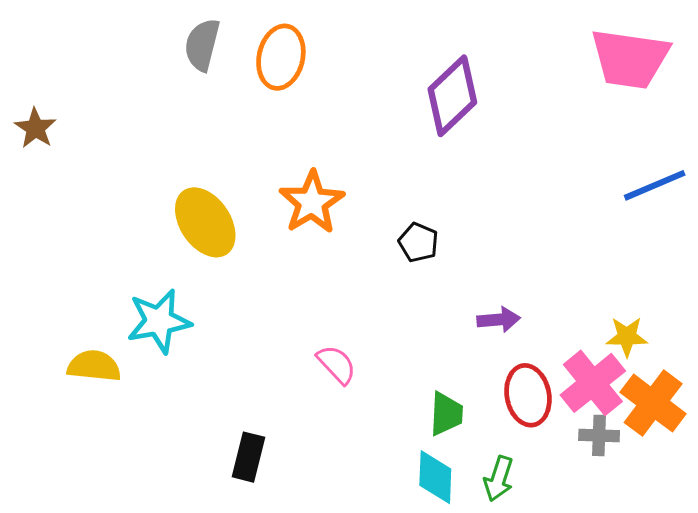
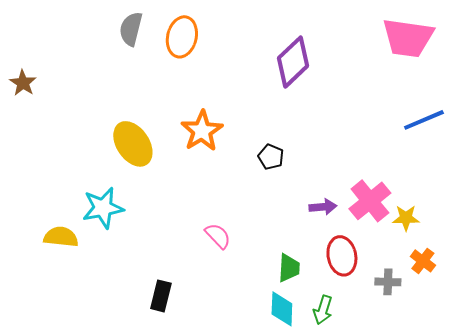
pink cross: (593, 383) -> (370, 201), moved
orange cross: (653, 403) -> (423, 261), size x0.6

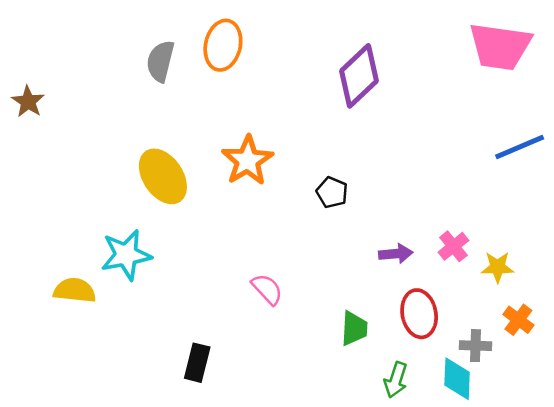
gray semicircle: (131, 29) -> (160, 61), moved
pink cross: (370, 201) -> (453, 246), size x0.6
cyan diamond: (282, 309) -> (457, 379), moved

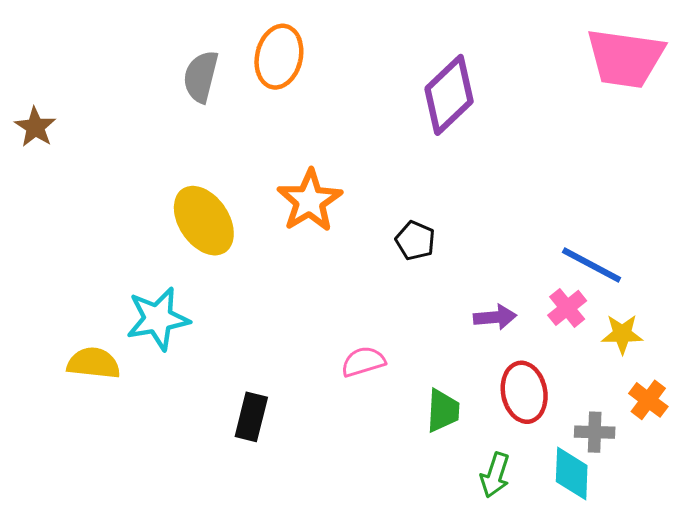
blue line: (520, 147) -> (592, 265), moved, turned 51
pink semicircle: (267, 289) -> (363, 362), moved, turned -64
black rectangle: (197, 363) -> (251, 417), moved

